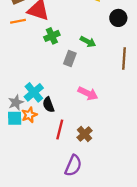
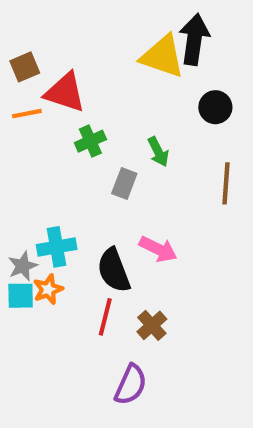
green arrow: (88, 42) -> (158, 152), turned 35
cyan cross: (34, 92) -> (57, 247), turned 30
black semicircle: (48, 105) -> (114, 270), moved, size x1.5

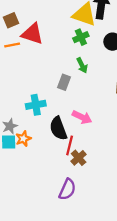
green cross: (90, 141) -> (81, 37), moved
cyan cross: (57, 247) -> (36, 105), moved
red line: (105, 317) -> (70, 145), moved

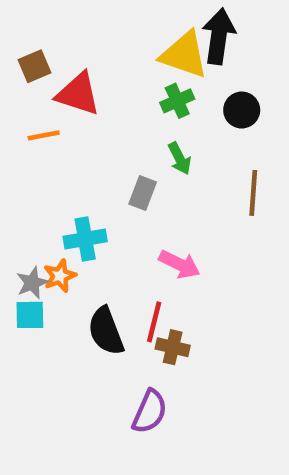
orange line: (12, 45) -> (44, 135), moved
black semicircle: (58, 128) -> (106, 331), moved
orange star: (23, 139) -> (60, 276), moved
brown cross: (79, 158) -> (173, 347), turned -35

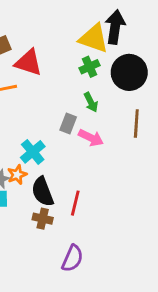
black circle: (242, 110) -> (129, 72), size x1.6
cyan cross: (85, 239) -> (33, 152), turned -30
pink arrow: (180, 264) -> (91, 138), moved
black semicircle: (106, 331) -> (43, 192), moved
brown cross: (173, 347) -> (43, 219), moved

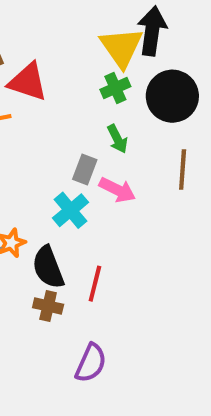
yellow triangle: (94, 38) -> (121, 47), turned 36
cyan cross: (33, 152) -> (70, 210), moved

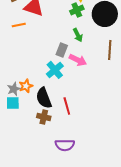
red line: (95, 284) -> (67, 106), turned -30
purple semicircle: (91, 363) -> (65, 145), turned 66

